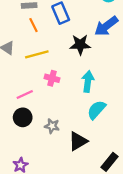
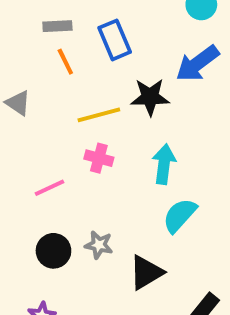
yellow line: (37, 54) -> (99, 115), moved
black circle: (23, 117) -> (53, 251), moved

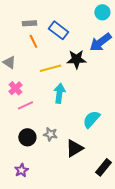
blue rectangle: (115, 40) -> (58, 30), turned -30
pink cross: (99, 158) -> (15, 88), moved, turned 32
cyan arrow: (164, 164) -> (59, 93), moved

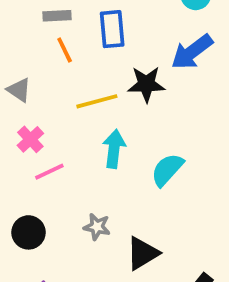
blue rectangle: (58, 30) -> (112, 29), turned 48
cyan semicircle: (91, 119) -> (167, 170), moved
black circle: (27, 137) -> (29, 232), moved

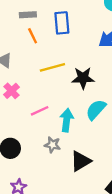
black star: (146, 84) -> (83, 78), moved
cyan arrow: (114, 149) -> (67, 120), moved
pink line: (49, 172) -> (40, 111), moved

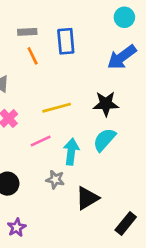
yellow line: (52, 67) -> (57, 108), moved
black star: (83, 78) -> (106, 104), moved

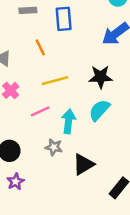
orange line: (33, 56) -> (40, 47), moved
purple star: (17, 227) -> (16, 182), moved

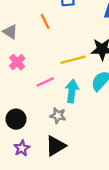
yellow line: (55, 81) -> (73, 60), moved
black triangle: (83, 164) -> (56, 146), moved

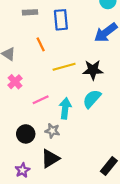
yellow line: (73, 60) -> (64, 67), moved
black circle: (16, 119) -> (26, 134), moved
purple star: (22, 148) -> (22, 170), moved

